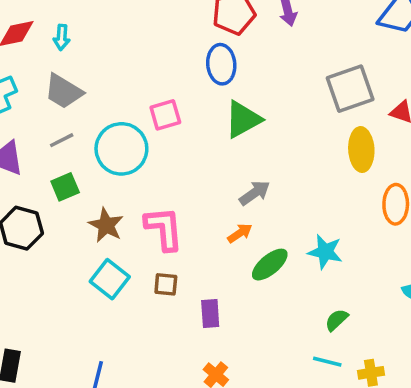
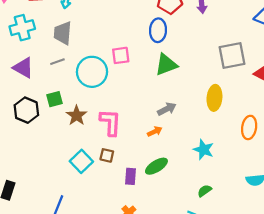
gray trapezoid: (64, 91) -> (63, 33), turned 55
yellow ellipse: (361, 150) -> (214, 98), moved
green square: (65, 187) -> (55, 99), moved
green ellipse: (270, 265) -> (156, 166), moved
cyan square: (110, 279) -> (81, 161), moved

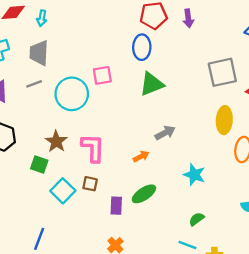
yellow ellipse: (214, 98) -> (224, 120), moved
green square: (55, 99) -> (39, 165), moved, turned 35
gray arrow: (167, 109) -> (165, 133), moved

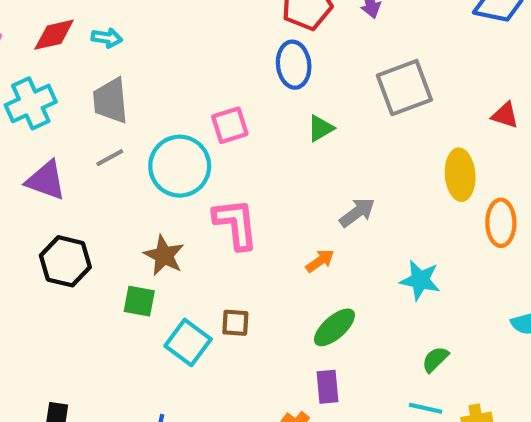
cyan arrow: (42, 18) -> (107, 38), turned -84
gray square: (222, 72) -> (404, 88), moved
green triangle: (152, 84) -> (321, 128), size x0.6
pink L-shape: (93, 148) -> (236, 224), moved
purple rectangle: (116, 206) -> (327, 387), moved

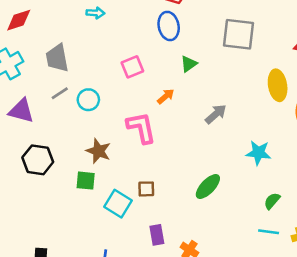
cyan arrow: (107, 38) -> (95, 13), moved
gray square: (404, 88) -> (238, 34), turned 32
cyan circle: (180, 166) -> (88, 100), moved, size x0.6
orange arrow: (320, 261) -> (166, 96), moved
purple rectangle: (327, 387) -> (157, 235), moved

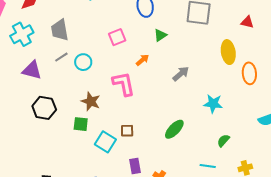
cyan line: (269, 232) -> (208, 166), moved

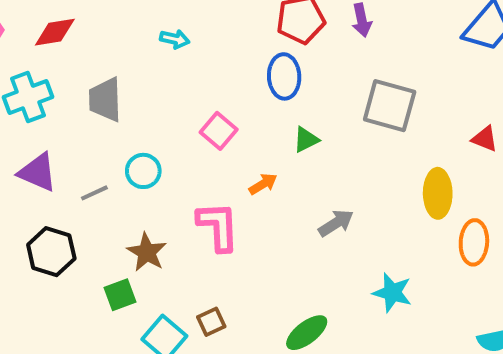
pink square: (117, 37) -> (219, 131), turned -36
gray line: (61, 57) -> (94, 193), moved
green square: (81, 124) -> (120, 295), turned -35
brown square: (127, 131) -> (211, 322), turned -32

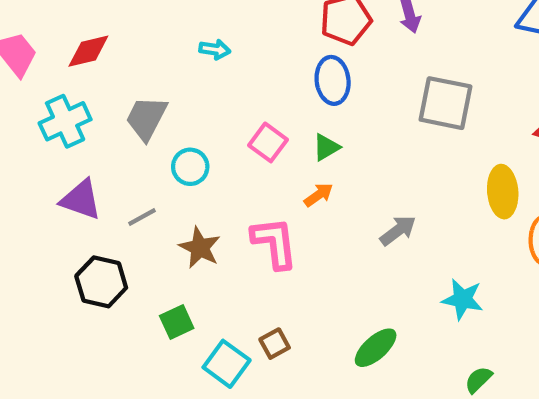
gray trapezoid: (105, 100) -> (146, 118), turned 33
green triangle: (306, 140) -> (326, 147), moved
cyan circle: (143, 171) -> (190, 167), moved
brown star: (147, 252) -> (200, 248), moved

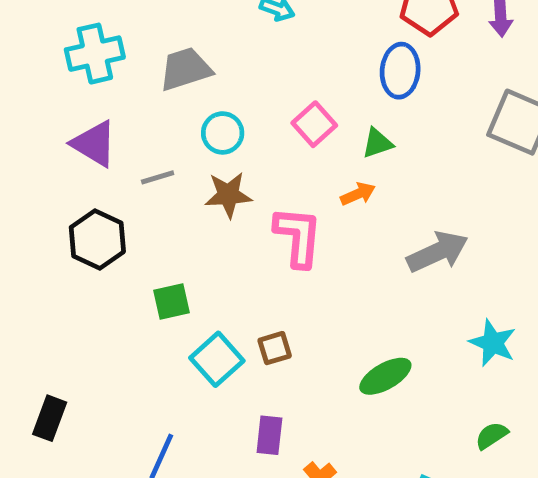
gray trapezoid: (146, 118) -> (185, 69), turned 33
gray arrow: (398, 231) -> (437, 252), size x1.4
brown star: (200, 248) -> (228, 195), moved, turned 30

